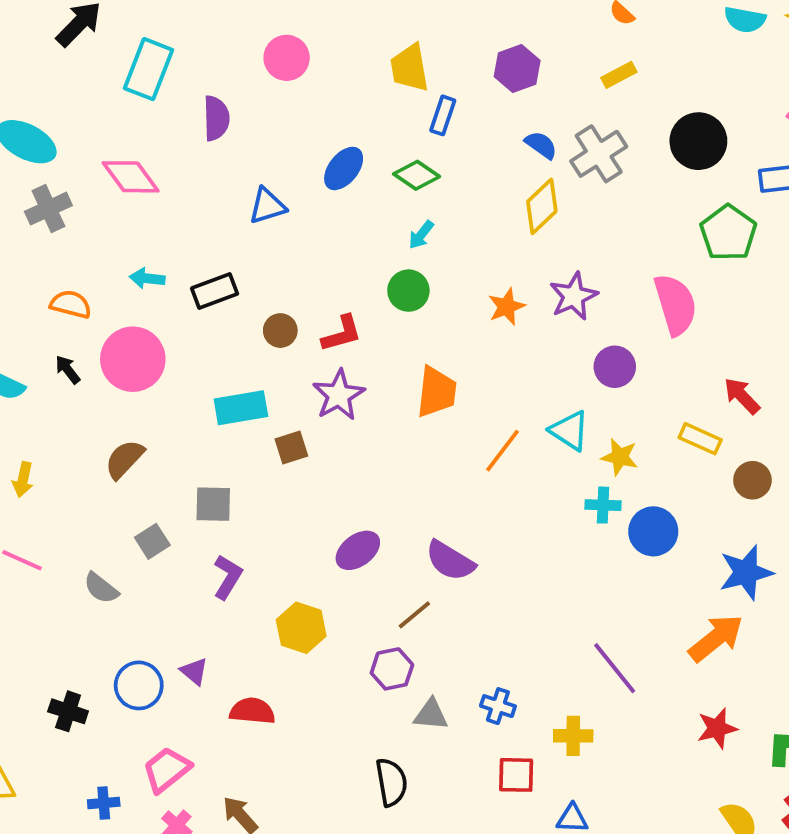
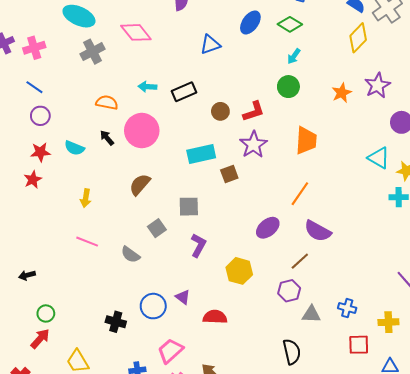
orange line: (503, 451) -> (300, 194), moved

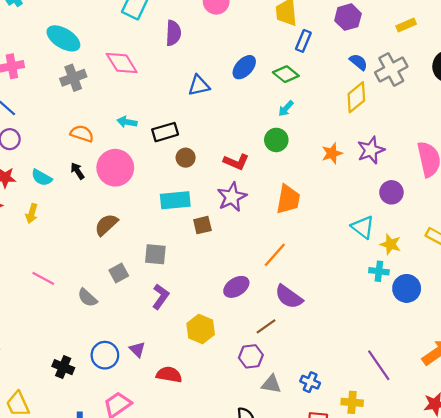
brown circle: (220, 111) -> (186, 158), moved
red L-shape: (254, 111) -> (236, 162), turned 35
yellow arrow: (86, 198) -> (32, 214), moved

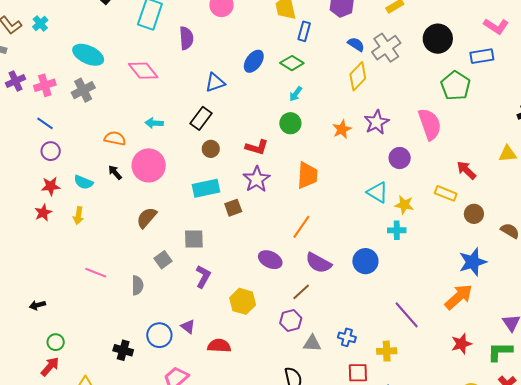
gray cross: (73, 78) -> (83, 90), moved
black rectangle: (165, 132) -> (201, 118), moved, turned -30
purple ellipse: (236, 287) -> (270, 260), turned 65
blue circle: (407, 288) -> (365, 261), moved
gray semicircle: (87, 298) -> (137, 285), turned -126

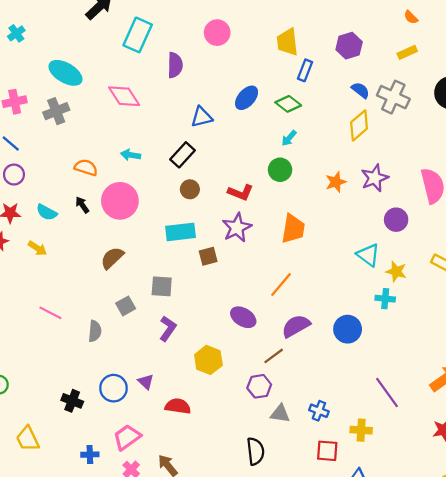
gray cross: (386, 48) -> (393, 97), turned -36
yellow arrow: (78, 216) -> (37, 248), turned -72
purple semicircle: (318, 263) -> (296, 326), turned 116

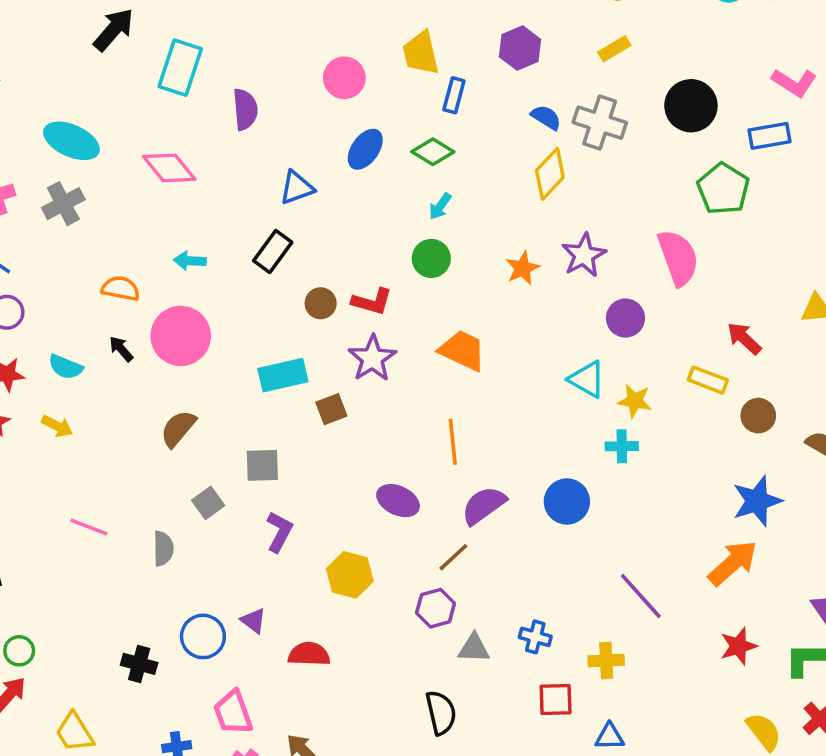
pink circle: (217, 33) -> (344, 78), moved
brown circle: (190, 189) -> (321, 303), moved
orange trapezoid: (293, 229) -> (462, 350), turned -68
orange line: (281, 285) -> (453, 442), turned -40
pink trapezoid: (127, 437) -> (233, 713), turned -68

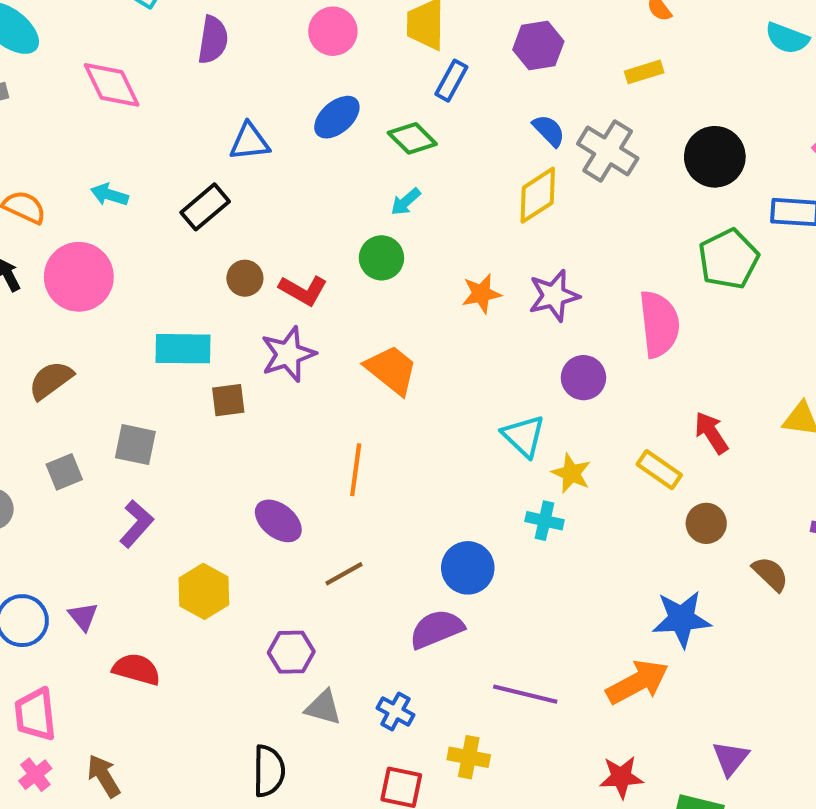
purple semicircle: (484, 505) -> (437, 629), moved
brown line: (453, 557) -> (344, 574), moved
purple line: (641, 596) -> (525, 694), turned -48

